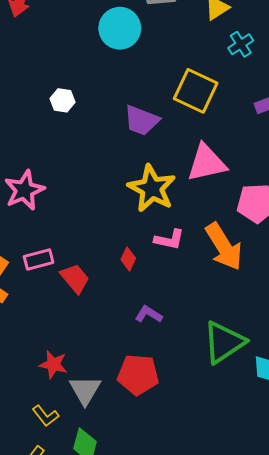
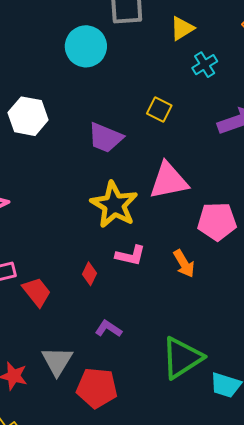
yellow square: (196, 91) -> (159, 110), size x0.6
white hexagon: (63, 100) -> (28, 116), size x1.6
orange arrow: (224, 247) -> (184, 264), size x0.6
gray triangle: (85, 390) -> (57, 361), moved

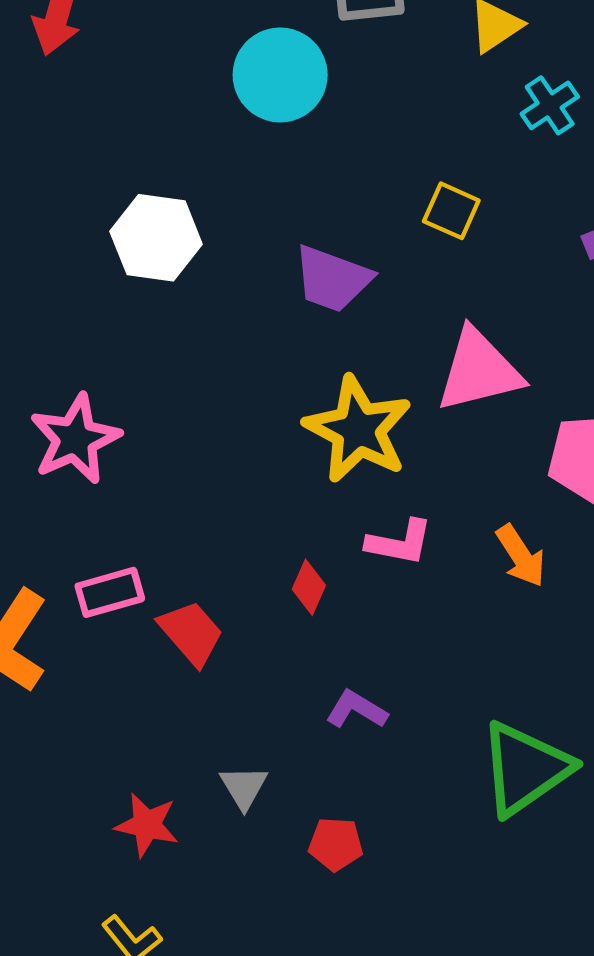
gray triangle: (57, 361) -> (244, 787), size x0.7
red pentagon: (97, 388) -> (336, 844), size x0.6

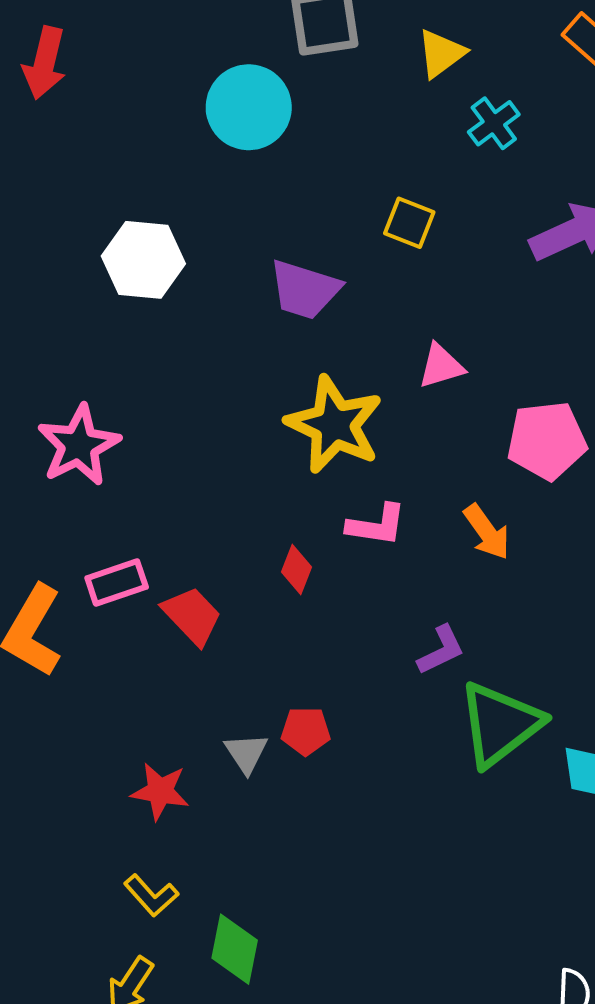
pink triangle: (479, 370) -> (441, 366), size x0.6
purple L-shape: (357, 710) -> (441, 650), moved, turned 126
red pentagon: (336, 844) -> (306, 731), moved

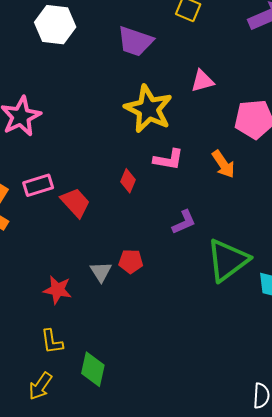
purple L-shape: (441, 650) -> (184, 222), moved
yellow L-shape: (151, 895) -> (52, 342), turned 32

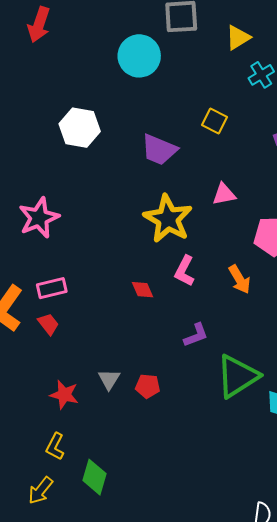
pink L-shape: (168, 159) -> (185, 271), turned 104
red diamond: (128, 181) -> (142, 290), turned -50
red trapezoid: (75, 203) -> (48, 324), moved, size x0.7
red pentagon: (131, 261) -> (148, 386), moved
yellow L-shape: (52, 342) -> (55, 446), turned 32

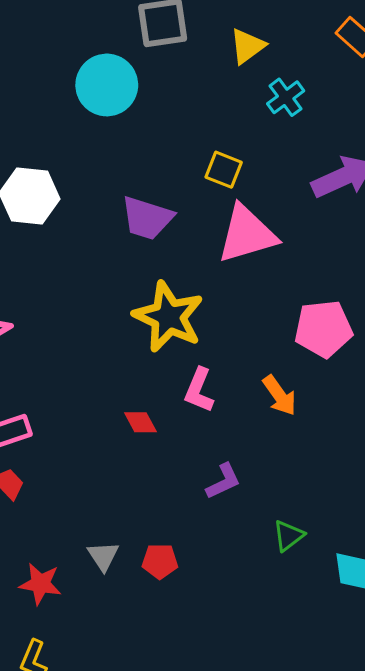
pink triangle: (224, 194) -> (247, 234), moved, size x1.8
green triangle: (237, 376) -> (288, 536), size x0.5

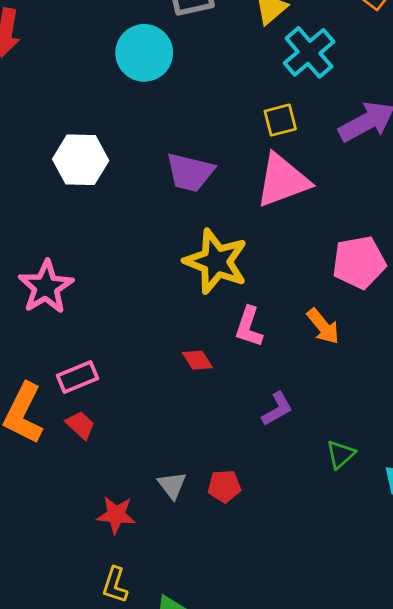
cyan cross: (286, 97) -> (309, 52), size x1.5
yellow square: (224, 170) -> (280, 120), moved, turned -32

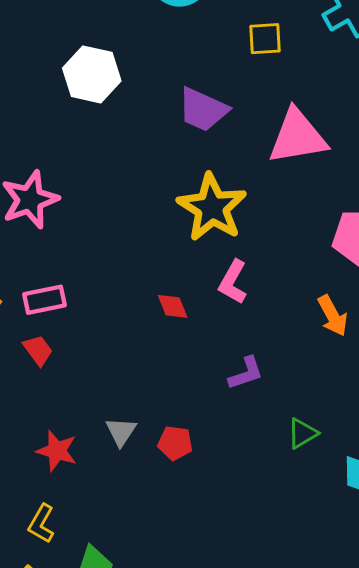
yellow square: (280, 120) -> (265, 39), moved
orange arrow: (323, 326) -> (333, 316), moved

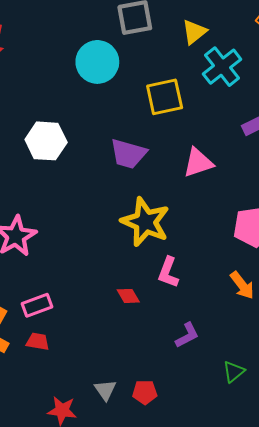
yellow square: (265, 39) -> (165, 97), size x1.5
pink triangle: (298, 137) -> (198, 163), size x0.7
red trapezoid: (38, 350) -> (38, 341), turned -35

